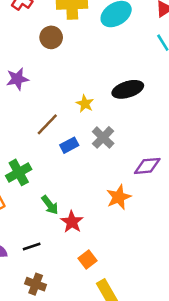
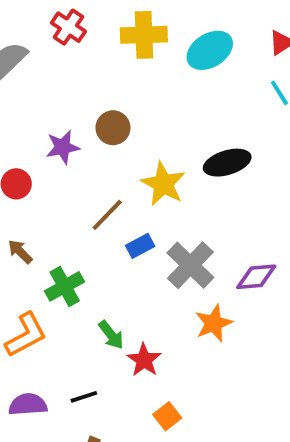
brown circle: (51, 37) -> (113, 128), moved
yellow star: (85, 104) -> (163, 184), size x1.6
gray cross: (103, 137) -> (190, 265), moved, size x1.4

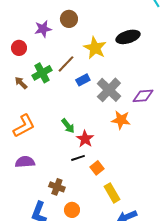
green cross: (65, 286) -> (42, 73), moved
orange star: (214, 323) -> (121, 120), turned 30
black line: (84, 397) -> (78, 158), moved

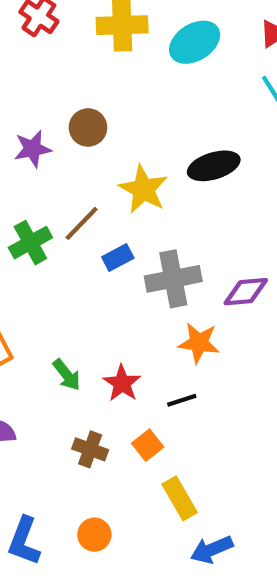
gray cross: (109, 90) -> (173, 279), turned 35
green arrow: (68, 126) -> (67, 375), moved
black line: (78, 158) -> (182, 400), moved
brown cross: (57, 187) -> (90, 449), moved

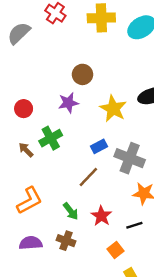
purple star: (33, 149) -> (68, 103), moved
brown line: (82, 223) -> (88, 177), moved
gray cross: (173, 279) -> (130, 158), turned 32
brown cross: (90, 449) -> (66, 241), moved

